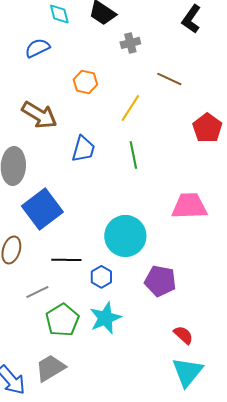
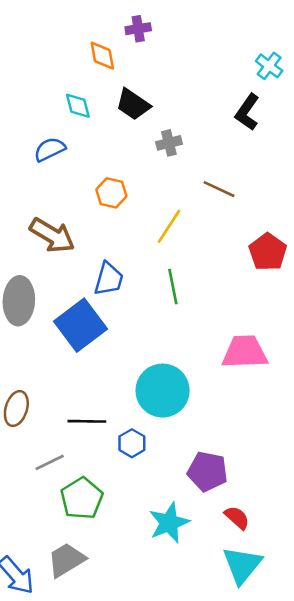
blue square: (42, 209) -> (80, 325), moved
purple pentagon: (160, 281) -> (207, 471), moved
cyan star: (105, 318) -> (169, 523), moved

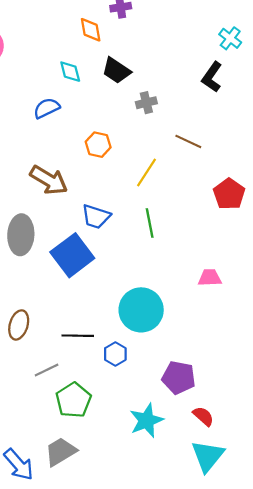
blue trapezoid: (109, 279) -> (96, 217), turned 92
pink trapezoid: (245, 352) -> (210, 278), size x0.6

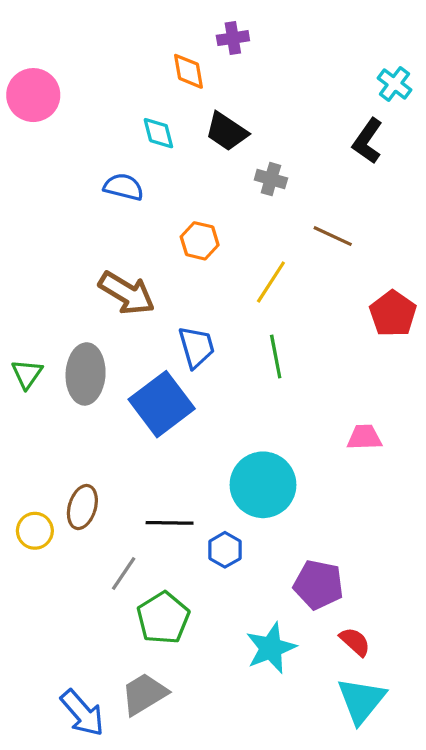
gray cross: (146, 103) -> (271, 179), turned 30
blue semicircle: (47, 108) -> (124, 187), turned 40
blue trapezoid: (96, 217) -> (196, 347), turned -124
gray line: (47, 370) -> (124, 574), turned -30

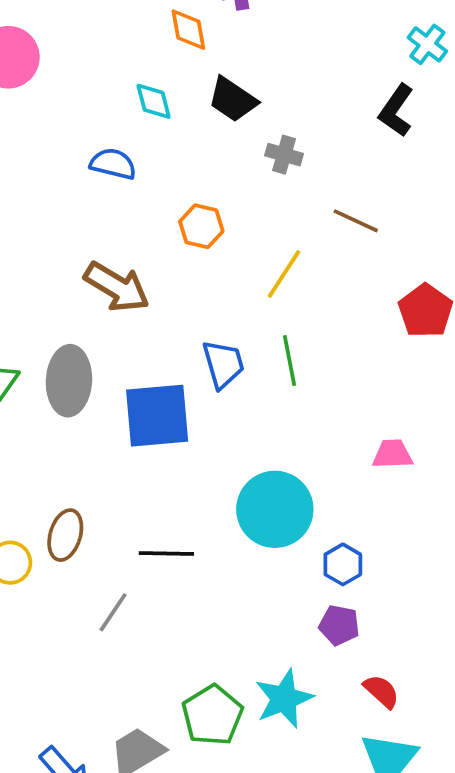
blue trapezoid: (196, 347) -> (223, 364), moved
blue square: (162, 404) -> (157, 416), turned 32
blue hexagon: (225, 550) -> (343, 564), moved
purple pentagon: (318, 585) -> (339, 625), size x0.7
green pentagon: (163, 618) -> (212, 715), moved

